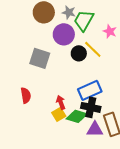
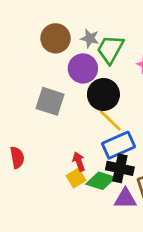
yellow line: (93, 49) -> (110, 120), moved
black circle: (79, 53) -> (103, 94), size x1.5
red semicircle: (26, 95) -> (17, 157), moved

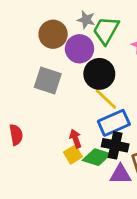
brown circle: (56, 38) -> (53, 34), moved

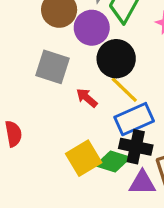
red arrow: (76, 139) -> (87, 98), moved, turned -30
yellow square: (73, 155) -> (84, 158), size x1.5

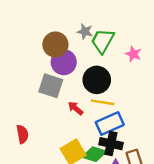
purple circle: (92, 28) -> (64, 62), moved
yellow line: (124, 90) -> (103, 102), turned -35

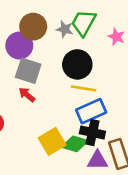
gray star: (85, 32) -> (65, 29), moved
purple circle: (64, 62) -> (19, 46), moved
red arrow: (76, 108) -> (27, 95), moved

